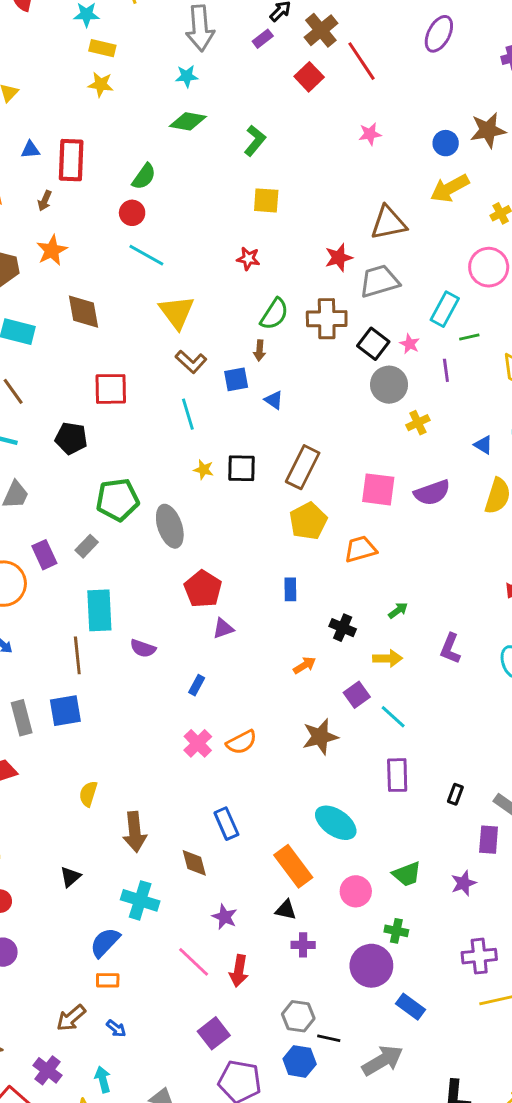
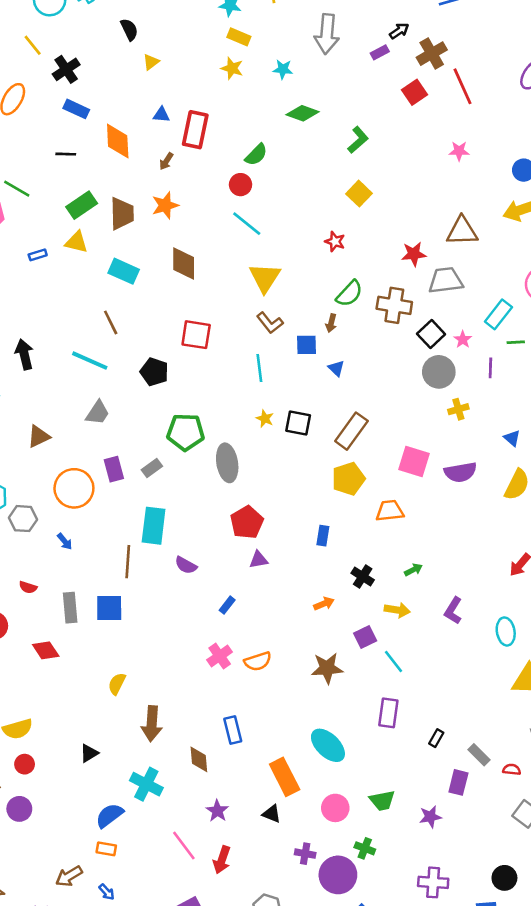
cyan star: (187, 76) -> (283, 69), moved
yellow square: (266, 200) -> (359, 194), turned 30
purple cross: (303, 945) -> (305, 854), moved

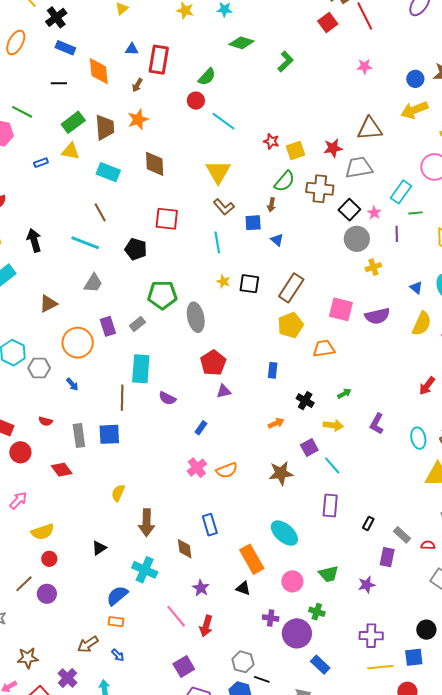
yellow square: (359, 194) -> (295, 150), moved, turned 30
cyan line: (247, 224) -> (224, 121), moved

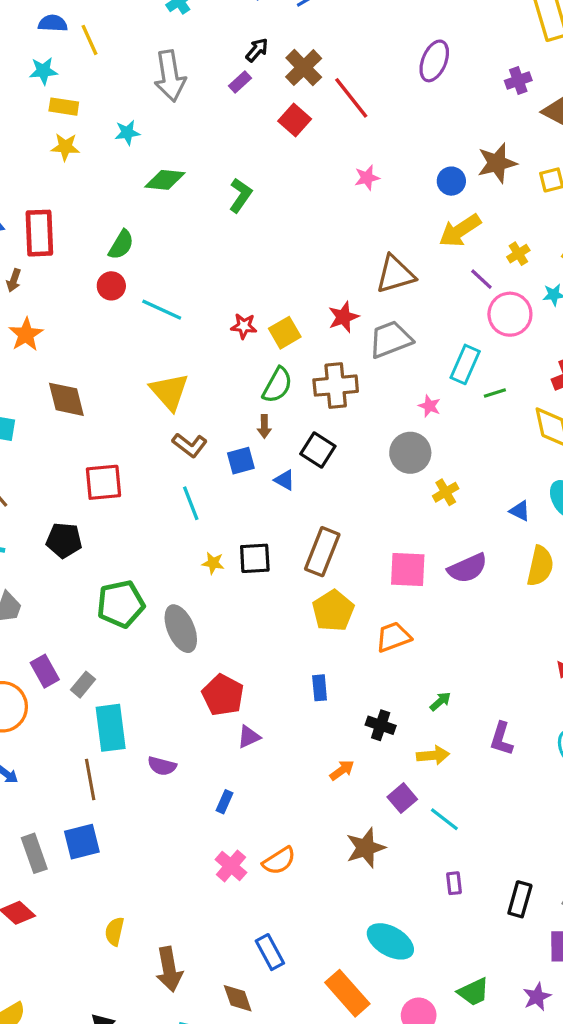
black square: (349, 210) -> (318, 450), moved
purple line: (397, 234) -> (481, 279), moved, turned -35
gray rectangle: (137, 324) -> (83, 685), moved
purple rectangle: (330, 506) -> (454, 883), size x0.6
black rectangle: (368, 523) -> (520, 899), size x1.5

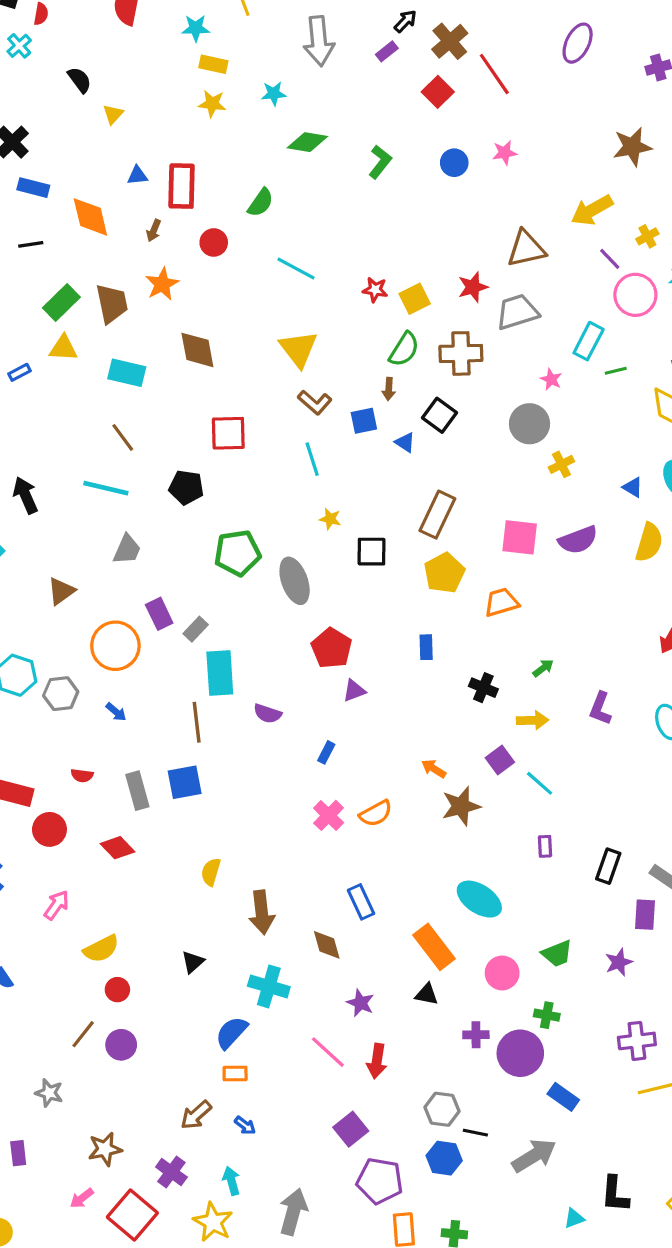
blue circle: (451, 181) -> (454, 163), moved
red circle: (111, 286) -> (214, 242), moved
black square: (255, 558) -> (372, 552), moved
orange arrow: (342, 770) -> (434, 769), moved, turned -115

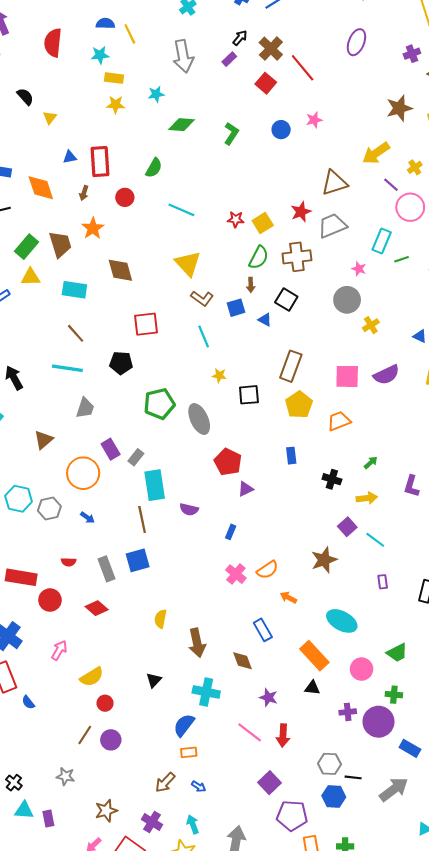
orange arrow: (434, 769) -> (288, 598), moved

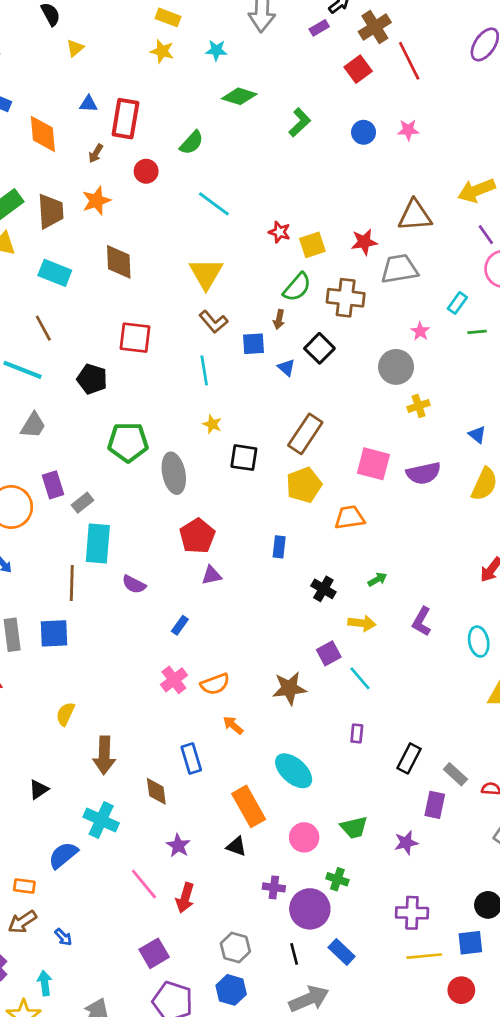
cyan rectangle: (382, 241) -> (457, 303), size x0.7
orange rectangle: (189, 752) -> (24, 886), moved
black line: (353, 777) -> (294, 954), moved, turned 56

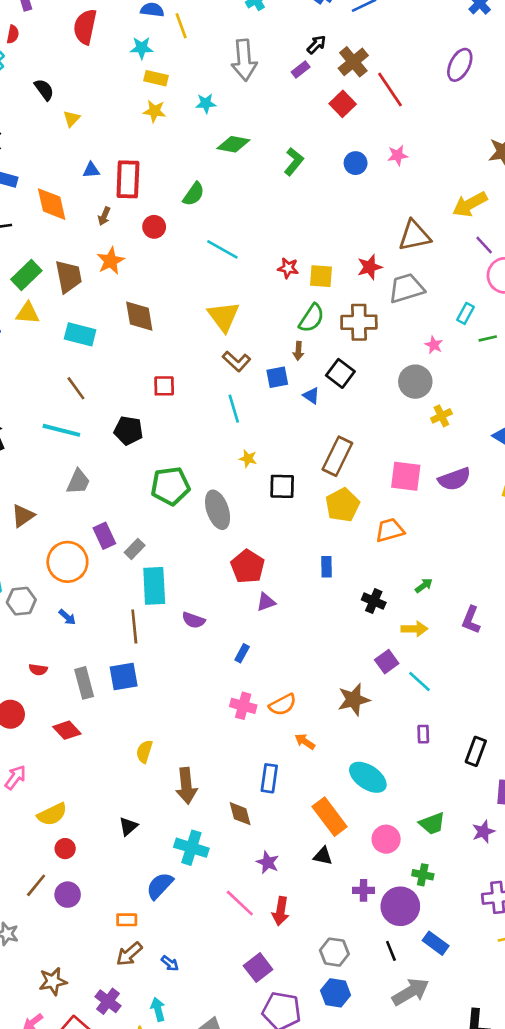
yellow square: (312, 245) -> (321, 276), turned 30
red square: (135, 338) -> (164, 386), size x0.7
pink cross: (174, 680) -> (243, 706), turned -30
blue rectangle: (191, 759) -> (269, 778), turned 32

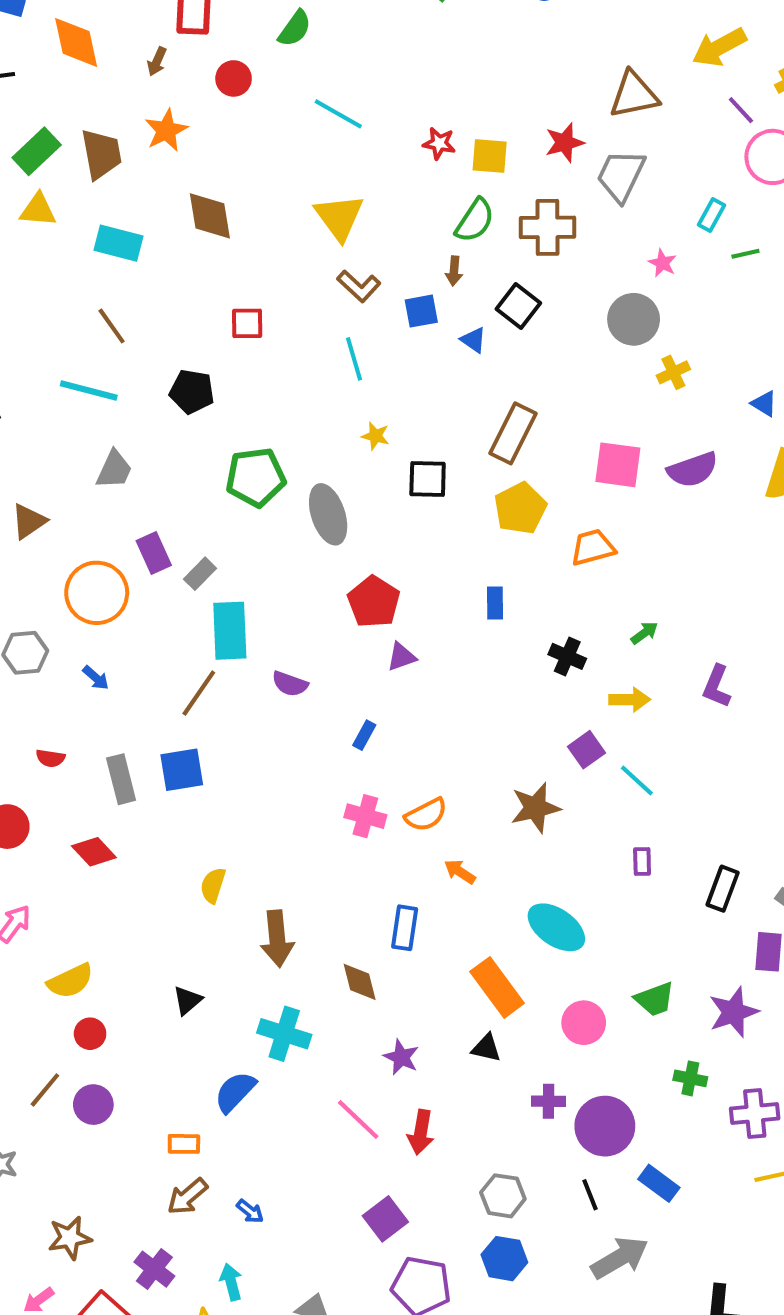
gray trapezoid: (406, 288) -> (621, 176), turned -48
brown line: (134, 627) -> (199, 693), turned 40
purple star: (483, 832) -> (733, 1012), size x1.4
green cross: (423, 875) -> (690, 1078), moved

